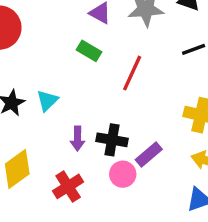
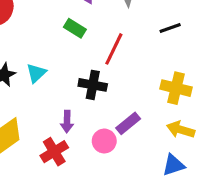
purple arrow: (77, 139) -> (67, 122), moved
black cross: (112, 140) -> (93, 85), moved

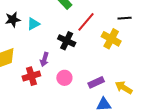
yellow cross: (176, 88) -> (111, 39), moved
purple rectangle: (128, 123) -> (96, 82), moved
yellow arrow: (181, 130) -> (124, 88), moved

